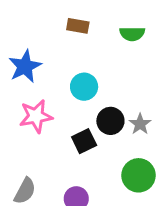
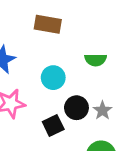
brown rectangle: (78, 26) -> (48, 24), size x1.4
green semicircle: (132, 34) -> (96, 60), moved

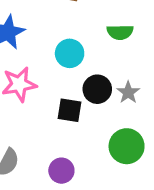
black square: (53, 125) -> (70, 110), turned 35

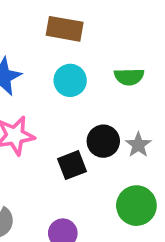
cyan circle: (70, 53) -> (70, 80), moved
black square: (70, 110) -> (72, 165), turned -30

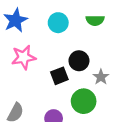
gray star: (138, 145) -> (101, 77), moved
green circle: (136, 206) -> (84, 101), moved

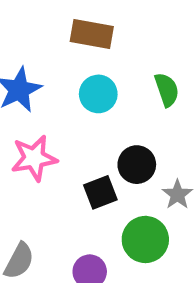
green semicircle: (95, 20) -> (167, 90), turned -108

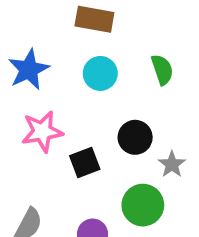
black square: (100, 192) -> (85, 162), moved

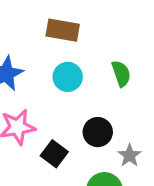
black square: (85, 162) -> (54, 154), turned -32

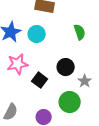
cyan circle: (68, 77) -> (37, 34), moved

